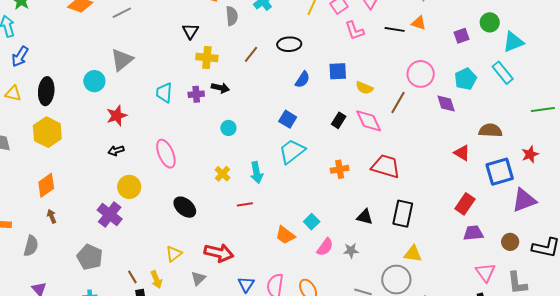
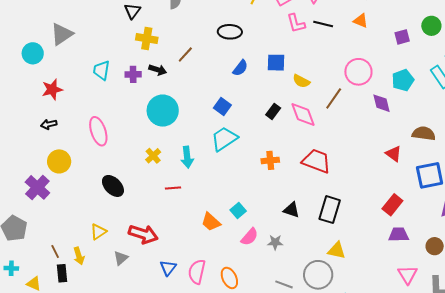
black line: (395, 29) -> (323, 24), moved
brown line: (251, 54) -> (185, 54), moved
cyan circle: (228, 128) -> (163, 111), size x2.0

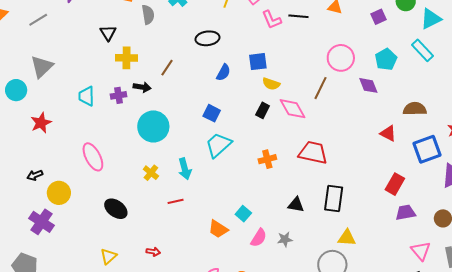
yellow semicircle: (301, 81) -> (271, 84), moved
black arrow: (49, 124) -> (35, 175), moved
red arrow: (143, 234) -> (153, 252), size x0.5

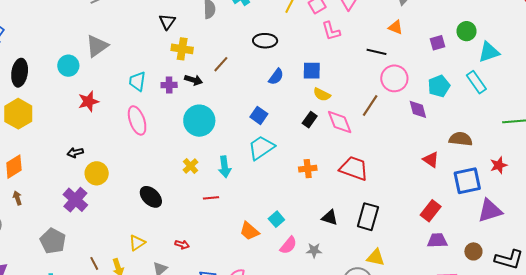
black line: (298, 16) -> (376, 52), moved
pink ellipse: (93, 157) -> (137, 120), moved

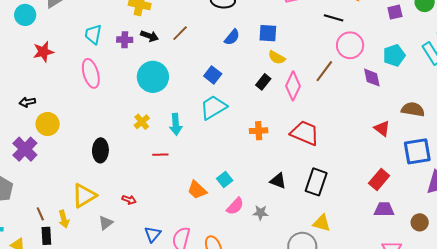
brown line: (221, 64) -> (180, 33), moved
pink diamond: (340, 122) -> (293, 86), turned 44
black ellipse: (151, 197) -> (100, 150), turned 45
yellow triangle: (137, 243) -> (84, 196), size x1.5

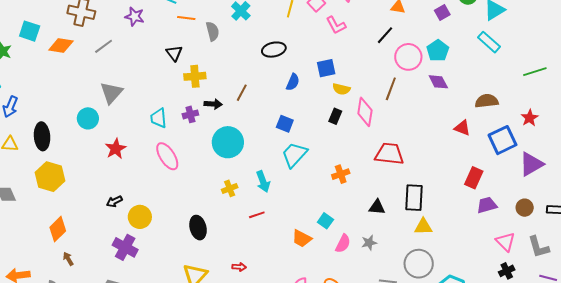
black line: (334, 18) -> (385, 35), turned -48
cyan pentagon: (394, 55) -> (438, 51), moved
yellow cross: (142, 122) -> (230, 188), turned 35
orange cross: (259, 131) -> (341, 174), moved
yellow triangle: (322, 223) -> (423, 227), moved

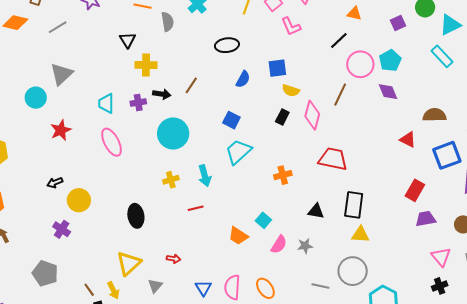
purple cross: (125, 247) -> (62, 229), size x0.7

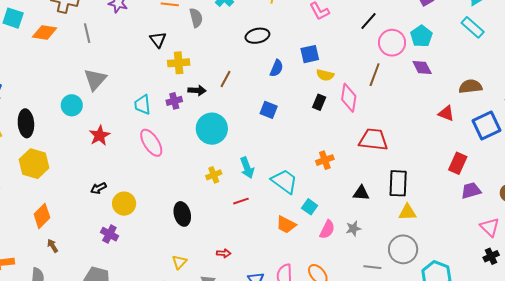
gray line: (58, 27) -> (87, 33), turned -66
cyan trapezoid: (238, 152) -> (285, 181), moved, turned 84
yellow triangle: (129, 263) -> (179, 262), size x0.6

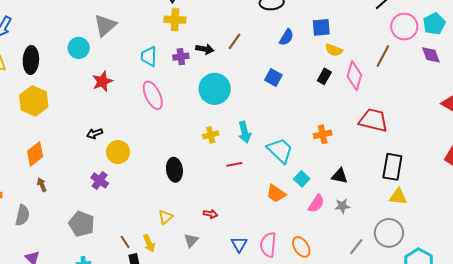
yellow cross: (179, 63) -> (175, 20), moved
black triangle: (361, 193) -> (340, 176), moved
gray line: (372, 267) -> (356, 247), turned -66

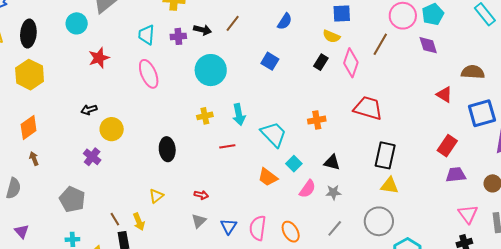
blue square: (321, 27) -> (342, 14), moved
gray triangle: (191, 240) -> (199, 221), moved
gray line: (356, 247) -> (335, 228), moved

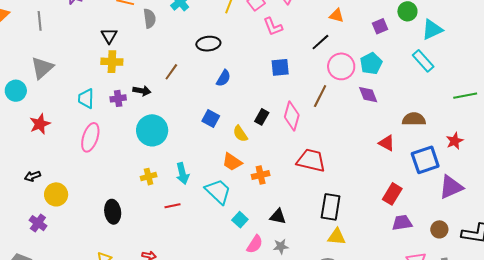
brown line: (233, 23) -> (171, 72), moved
yellow semicircle: (331, 36) -> (240, 134), moved, turned 36
pink ellipse: (149, 74) -> (90, 137), turned 44
orange trapezoid: (268, 177) -> (232, 162), moved

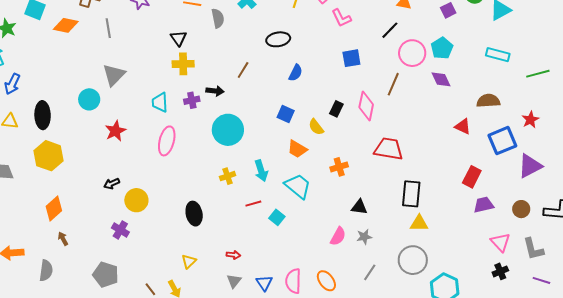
cyan rectangle: (423, 61) -> (498, 55), moved, turned -30
orange trapezoid: (232, 162) -> (297, 149), moved
cyan square: (240, 220) -> (277, 217), moved

